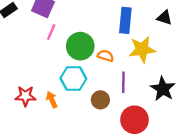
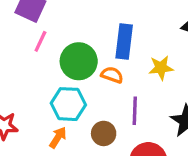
blue rectangle: (125, 20) -> (124, 42), moved
yellow star: (142, 49) -> (161, 68), size x0.7
orange arrow: (52, 100) -> (58, 137), moved, turned 56

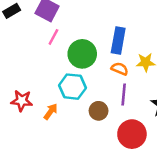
orange semicircle: (112, 75) -> (120, 69), moved
orange arrow: (58, 137) -> (51, 112), moved

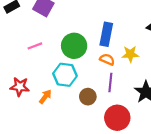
pink line: (53, 37) -> (35, 46), moved, turned 40

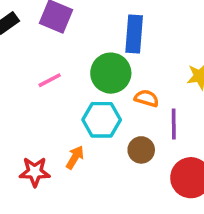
blue rectangle: (106, 34) -> (134, 34), moved
orange semicircle: (107, 59) -> (147, 98), moved
red star: (20, 87) -> (35, 172), moved

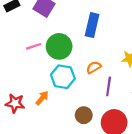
green circle: (111, 73) -> (59, 46), moved
orange semicircle: (147, 98) -> (94, 67), turned -56
brown circle: (141, 150) -> (84, 115), moved

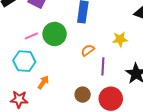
cyan hexagon: (63, 77) -> (24, 61), moved
red star: (15, 103) -> (19, 99), moved

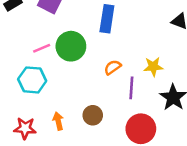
yellow star: (120, 39) -> (153, 67), moved
orange arrow: (43, 82) -> (58, 121), moved, turned -48
brown circle: (83, 95) -> (93, 115), moved

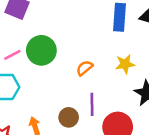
blue rectangle: (107, 19) -> (119, 17), moved
purple line: (131, 88) -> (92, 104), moved

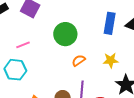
green circle: (41, 50) -> (65, 34), moved

